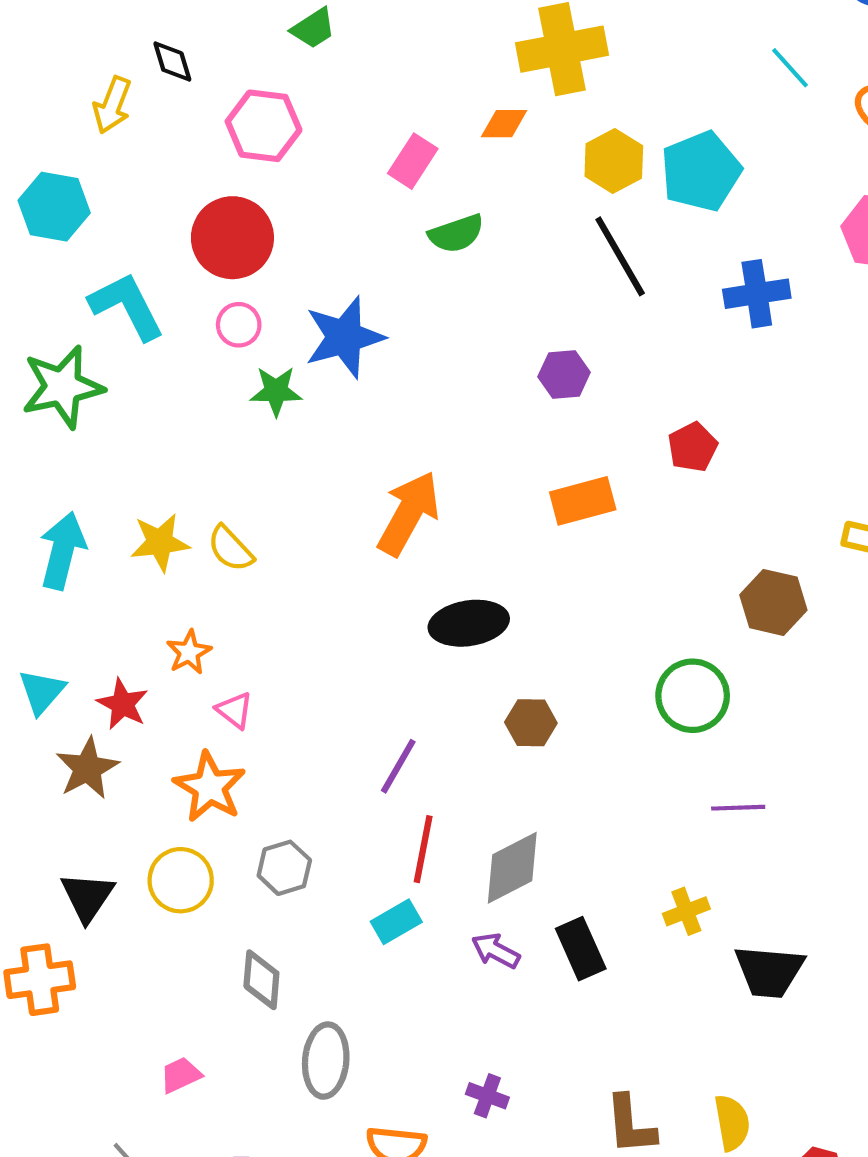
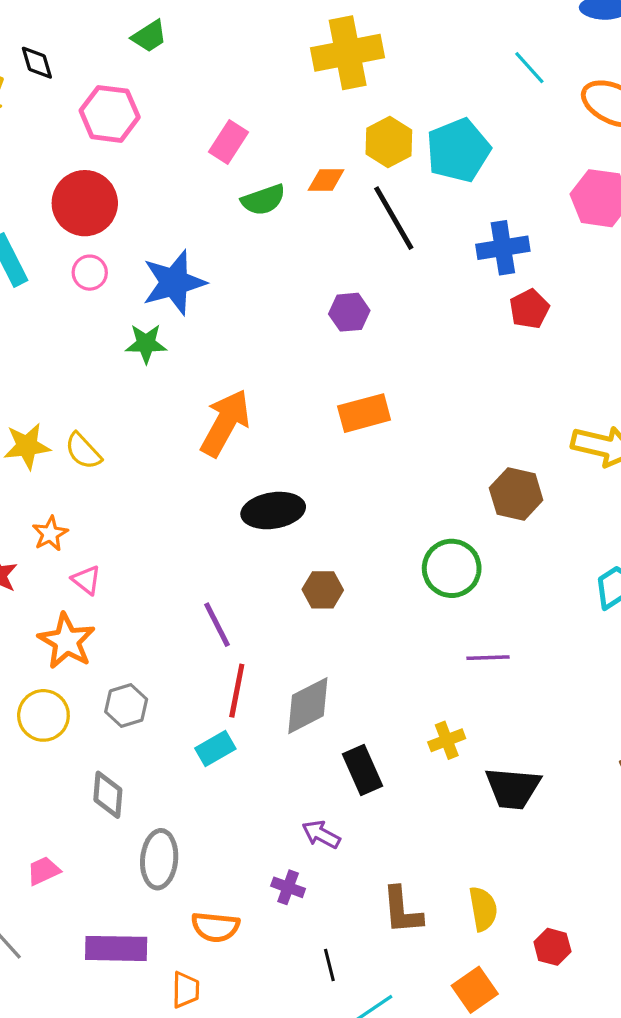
orange diamond: (504, 124) -> (326, 180), moved
green star: (276, 391) -> (146, 344), moved
red pentagon: (693, 447) -> (529, 309), moved
purple line: (398, 766) -> (217, 625), turned -57
purple arrow: (496, 951) -> (321, 834), moved

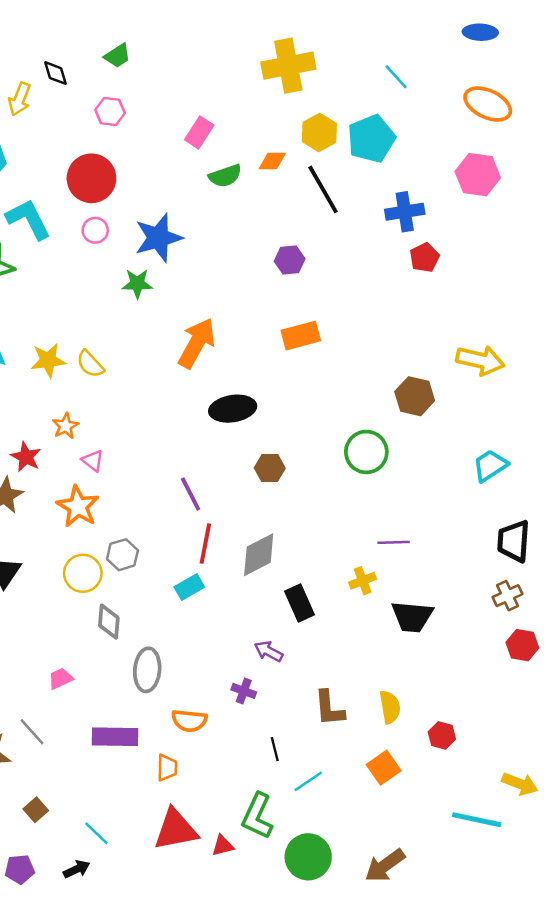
green trapezoid: (149, 36) -> (117, 56), moved
cyan line: (529, 68) -> (396, 77), moved
pink hexagon: (110, 114) -> (110, 111), size x0.7
purple line: (488, 658) -> (394, 542), moved
yellow circle: (43, 715) -> (83, 573), moved

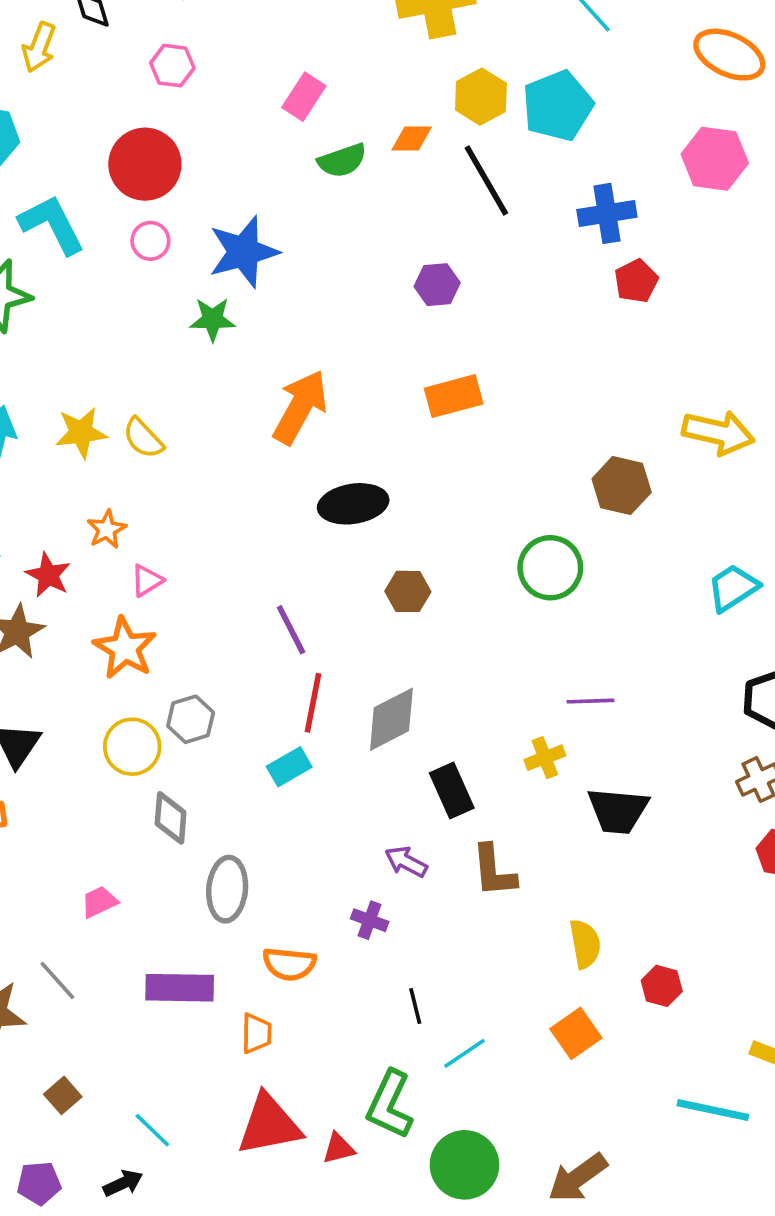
pink triangle: (93, 461) -> (147, 580), turned 50
brown L-shape: (329, 708) -> (494, 871), moved

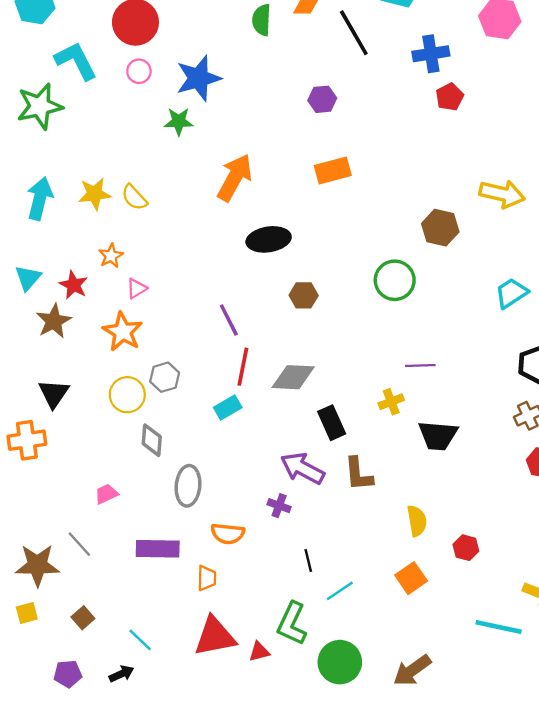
green semicircle: (342, 160) -> (262, 20), turned 112
gray diamond: (391, 719) -> (293, 377), turned 30
purple arrow: (406, 862) -> (302, 468), size x1.6

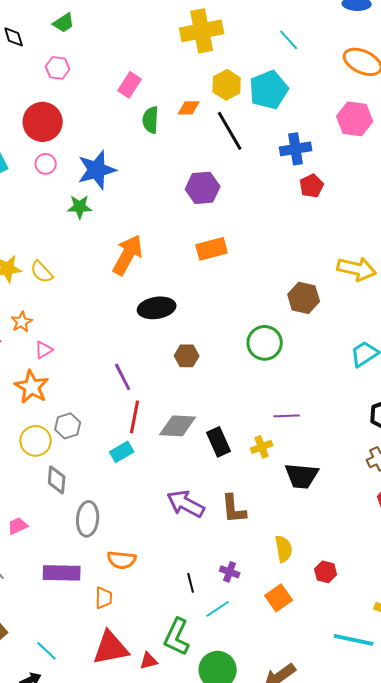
purple hexagon: (322, 99) -> (203, 188), size x1.4
black rectangle: (332, 423) -> (219, 442), moved
purple cross: (279, 506) -> (230, 572), moved

